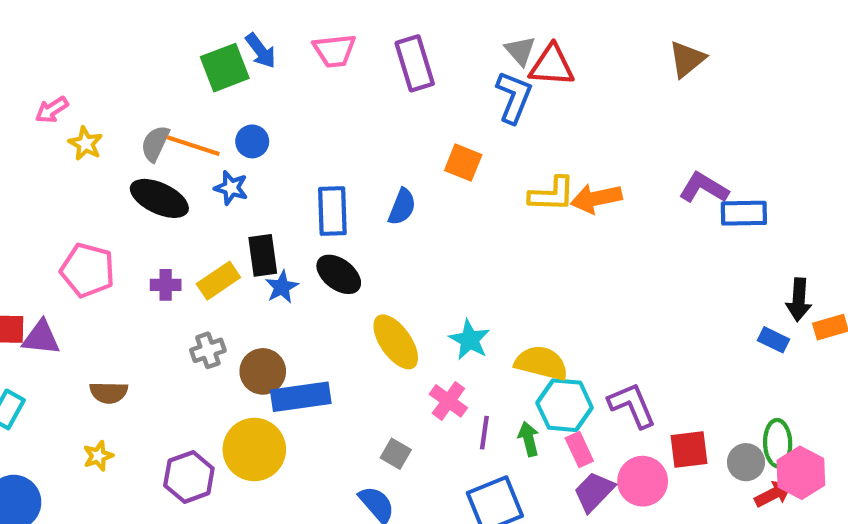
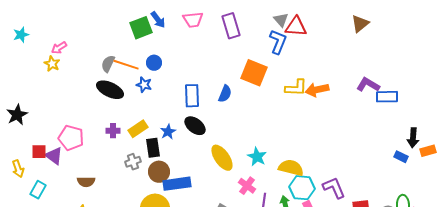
yellow star: (86, 144) -> (52, 64), moved
orange square: (463, 163) -> (254, 73), size x1.5
black rectangle: (263, 255) -> (153, 148), moved
pink pentagon: (88, 270) -> (71, 138), moved
purple triangle: (41, 338) -> (54, 156), turned 30

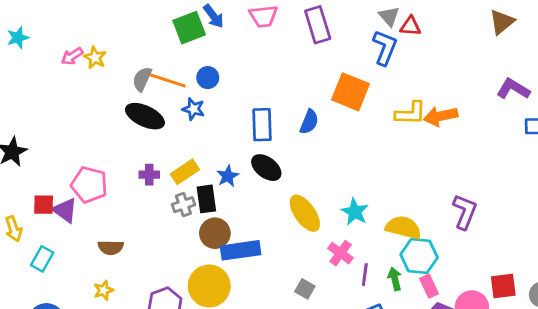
red triangle: (296, 27) -> (410, 26), size x0.7
yellow star: (52, 64) -> (95, 58), moved
purple L-shape: (368, 85) -> (513, 89), moved
gray cross: (133, 162) -> (183, 205), moved
purple L-shape: (334, 188) -> (465, 212), moved, turned 45

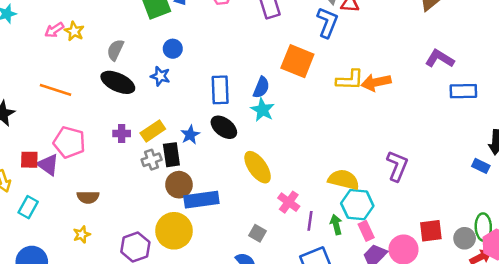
orange line: (168, 80) -> (55, 90), moved
cyan star: (355, 212) -> (263, 110), moved

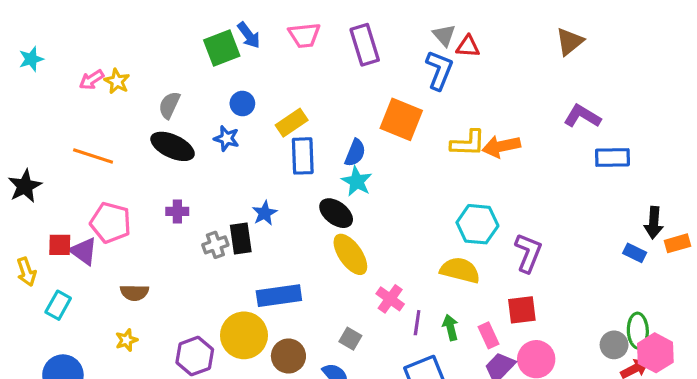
black ellipse: (224, 127) -> (336, 213), moved
yellow rectangle: (153, 131) -> (292, 123), moved
brown circle: (179, 185) -> (288, 356), moved
cyan hexagon: (357, 205) -> (477, 224), moved
red square: (431, 231) -> (522, 310), moved

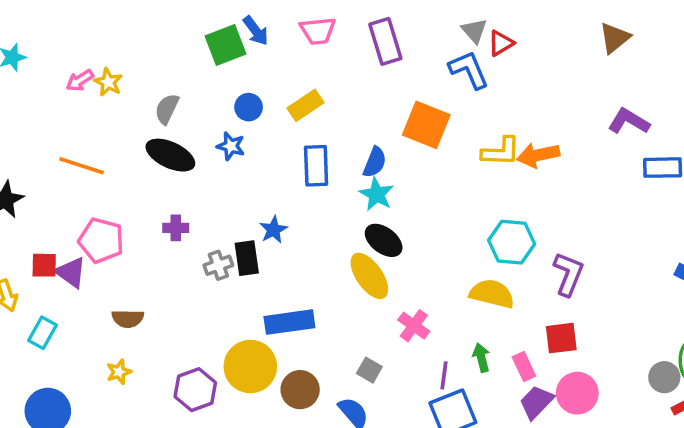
red triangle: (468, 46) -> (501, 43), turned -35
blue L-shape: (439, 70) -> (469, 70), turned -45
yellow rectangle: (292, 123) -> (305, 105), moved
black ellipse: (336, 213) -> (384, 240), moved
purple line: (417, 323) -> (444, 375), moved

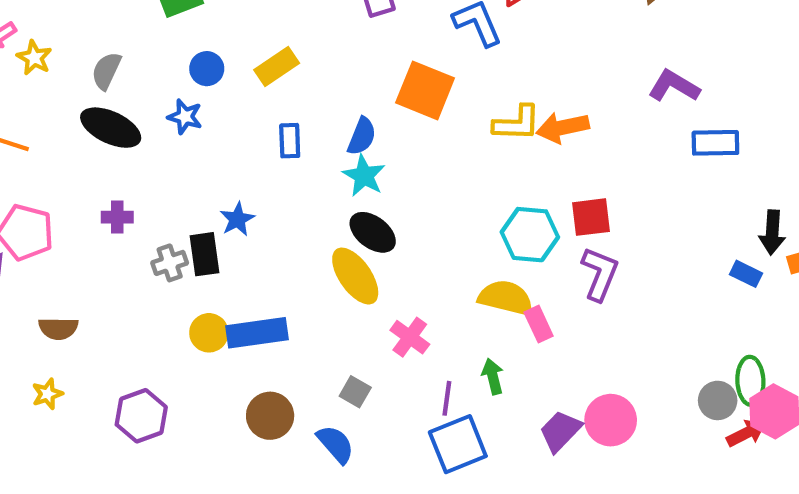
yellow star: (108, 82) -> (34, 58), moved
blue rectangle: (316, 166) -> (290, 141), size x0.7
red square: (561, 338) -> (591, 217), moved
yellow circle: (250, 367) -> (209, 333), moved, size x0.6
pink rectangle: (524, 367) -> (539, 324), moved

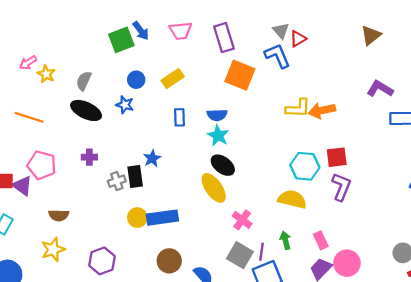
orange square: (425, 90) -> (240, 75), moved
blue semicircle: (362, 136) -> (217, 115), turned 66
pink rectangle: (539, 324) -> (321, 240), moved
gray square: (355, 392) -> (240, 255), moved, size x1.6
yellow star: (47, 394) -> (53, 249), size x1.5

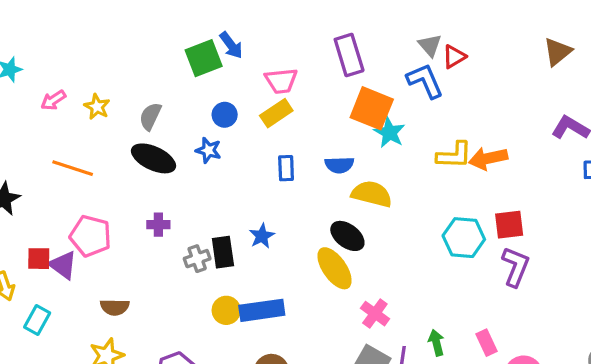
pink trapezoid: (181, 31) -> (281, 81), moved
pink arrow: (28, 63) -> (53, 100), moved
cyan star: (218, 136) -> (389, 133), moved
blue star: (152, 158) -> (262, 236), moved
yellow semicircle: (292, 199) -> (372, 194), moved

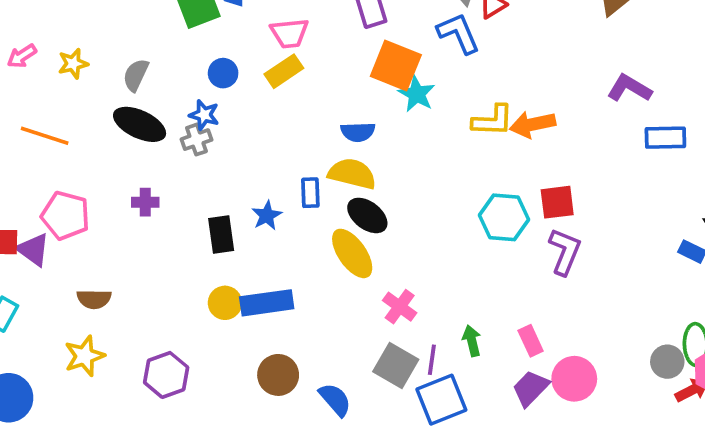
yellow star: (97, 107) -> (73, 64), turned 30
blue rectangle: (286, 168) -> (310, 193), moved
yellow semicircle: (372, 194) -> (352, 174), moved
gray cross: (197, 259) -> (196, 140), moved

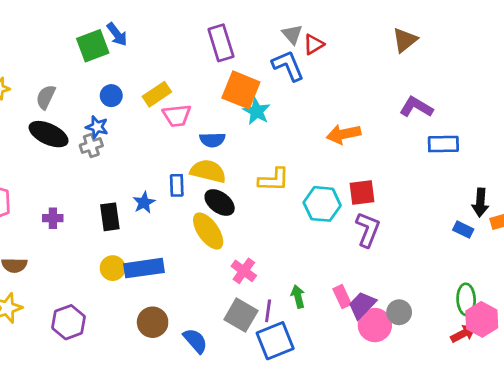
pink trapezoid: (290, 33) -> (177, 116), moved
yellow L-shape: (493, 121) -> (274, 180), moved
purple cross: (145, 202) -> (53, 218), moved
gray circle: (667, 362) -> (399, 312), moved
purple trapezoid: (531, 388) -> (362, 305), moved

